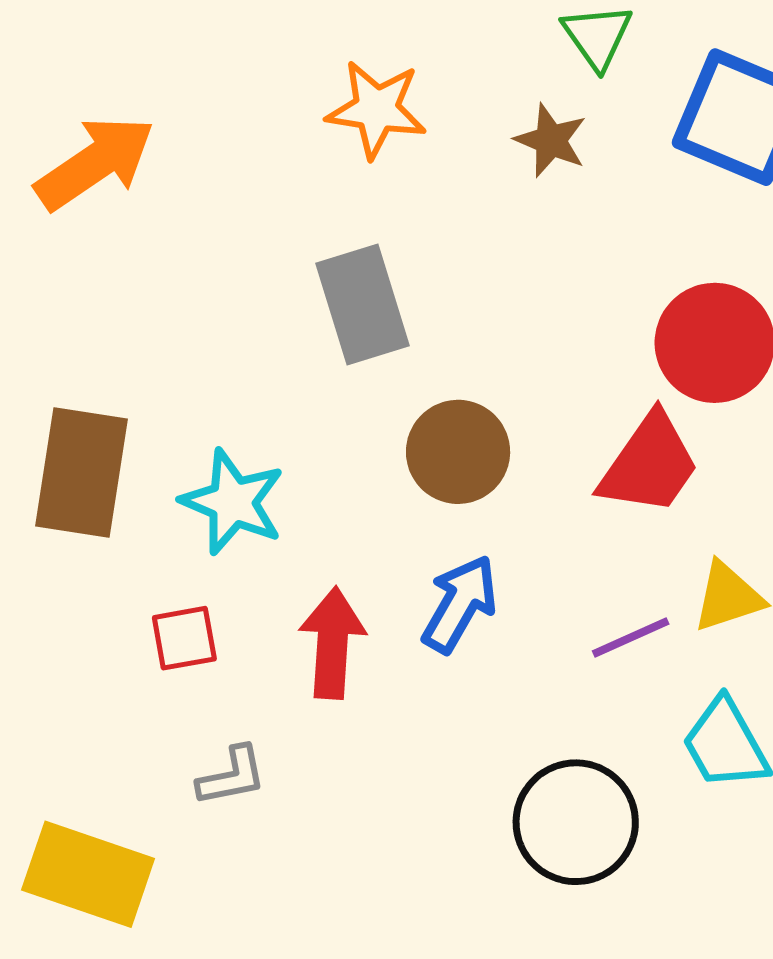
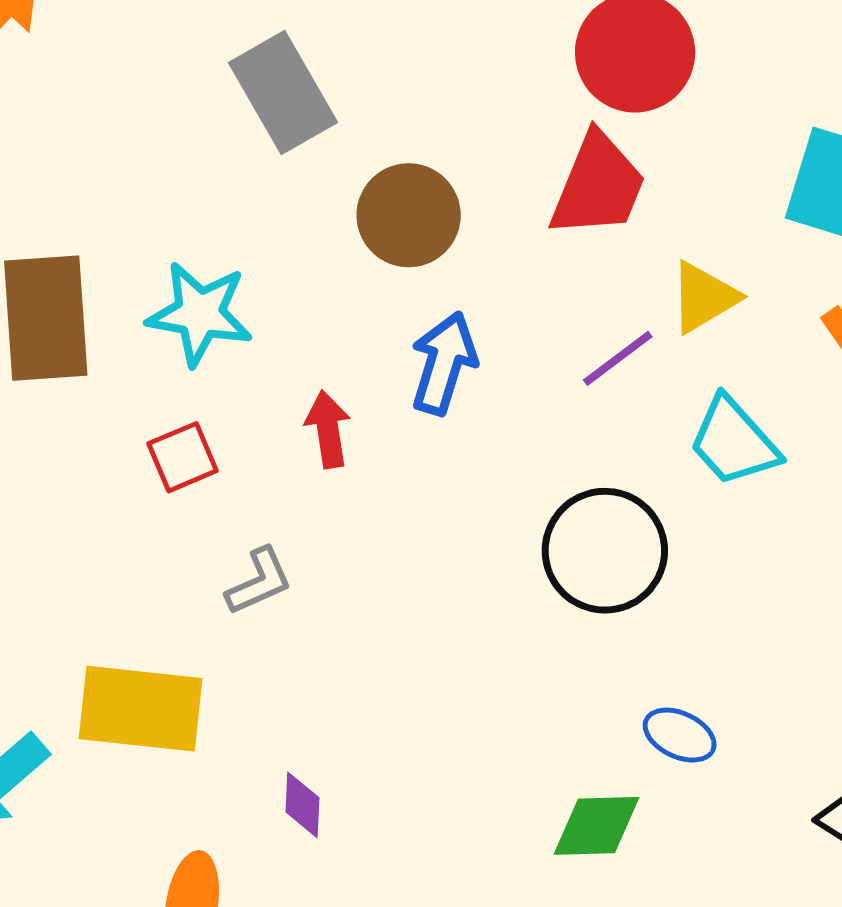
red arrow: (332, 643) -> (328, 429), size x0.7

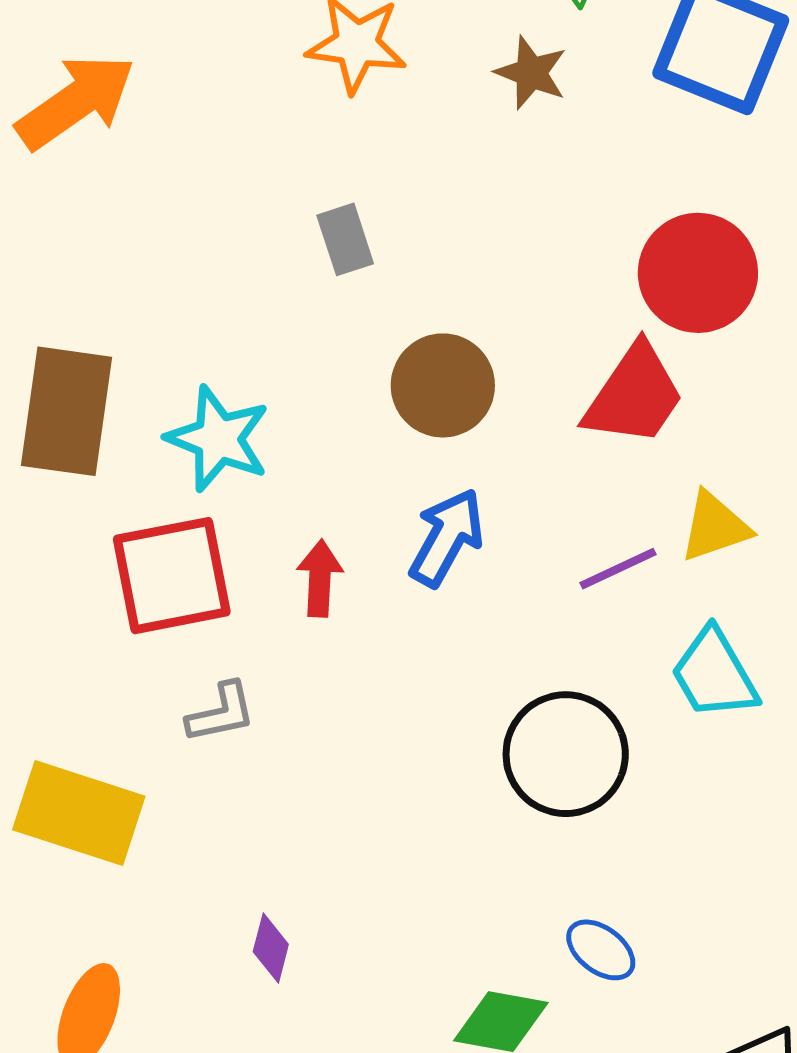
gray rectangle: (283, 93) -> (345, 239), size x0.6
red square: (183, 457) -> (172, 576), size x1.8
purple diamond: (302, 805) -> (271, 948), moved

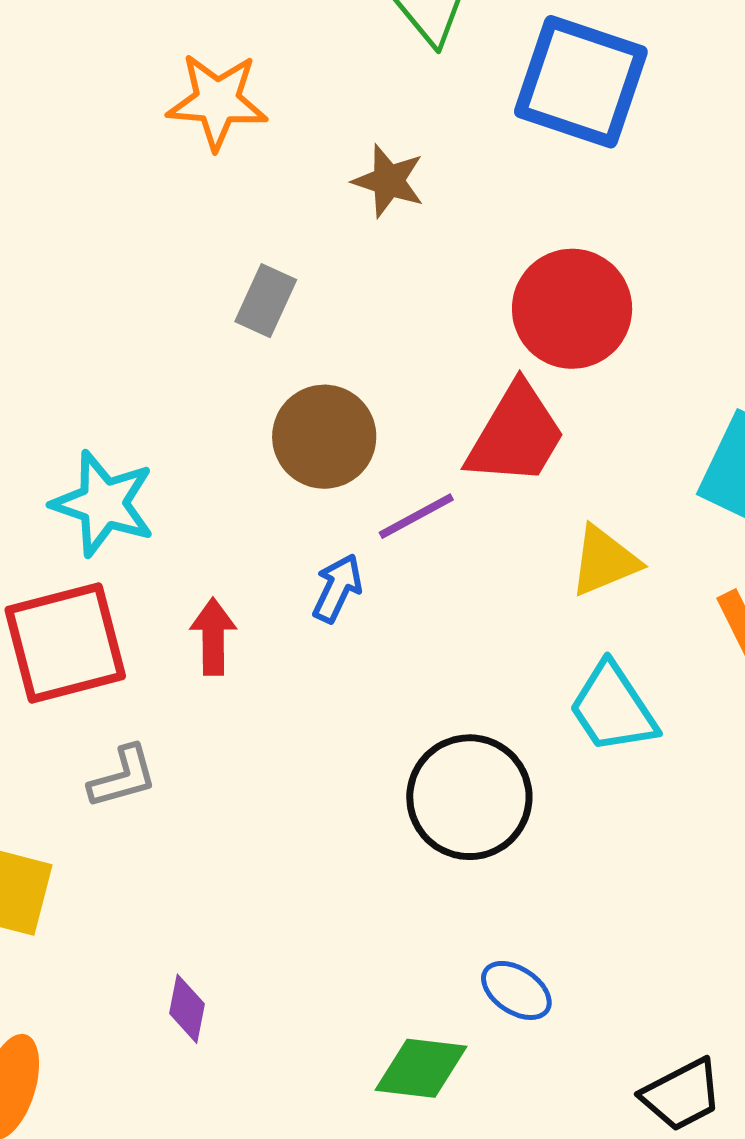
brown star: (531, 73) -> (388, 181), moved
gray rectangle: (345, 239) -> (266, 301), moved, turned 46
blue arrow: (447, 537) -> (337, 588), size x0.7
purple line: (618, 569) -> (416, 516), moved

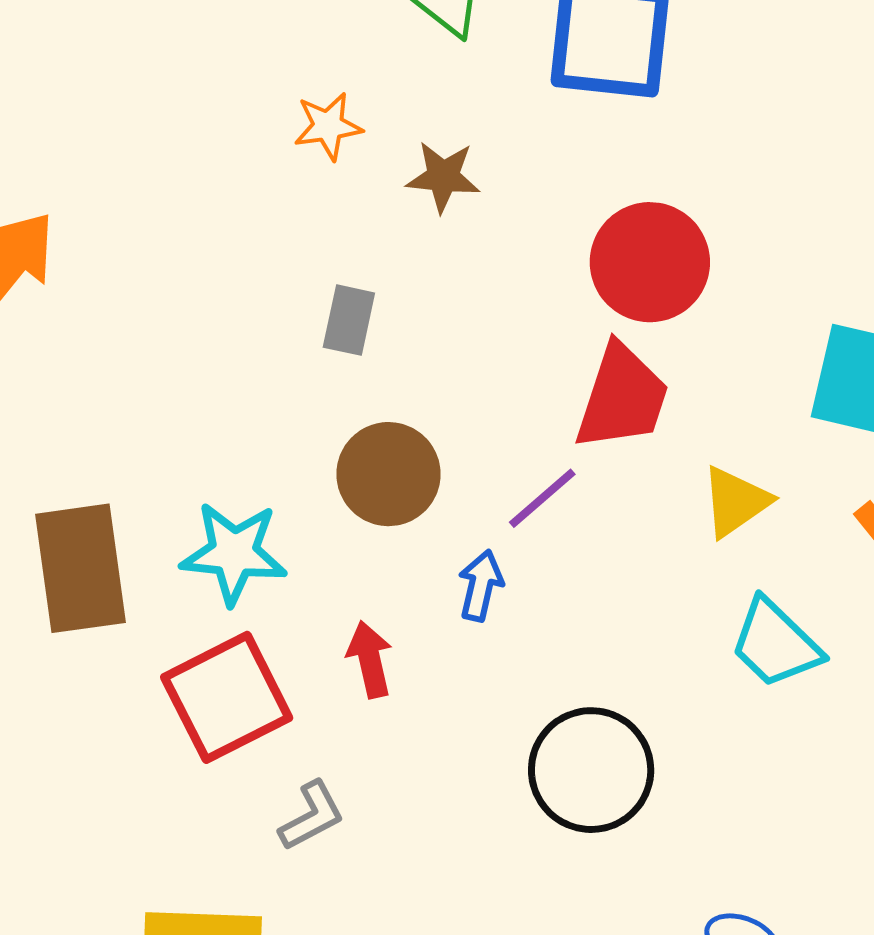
orange star: (217, 101) -> (328, 126), moved, size x0.7
brown circle: (324, 437) -> (388, 474), moved
black circle: (469, 797) -> (591, 770), moved

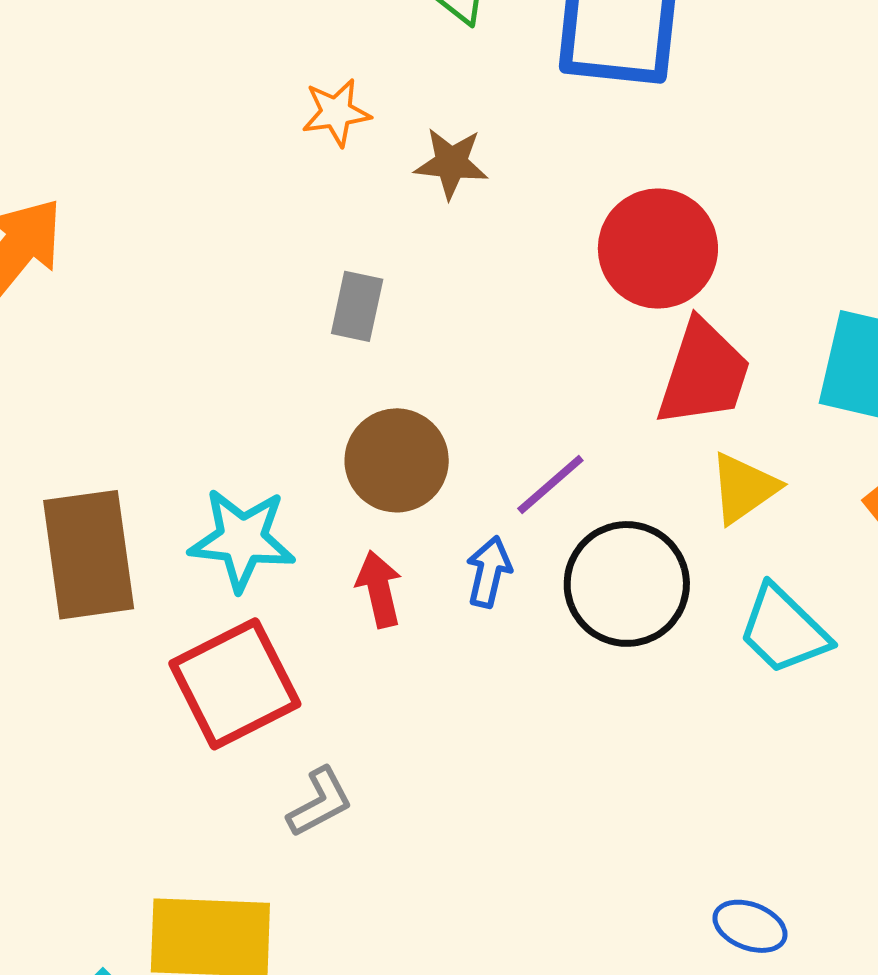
red trapezoid: (622, 397) -> (704, 373), moved
red arrow: (370, 659) -> (379, 589), moved
black circle: (591, 770) -> (627, 584), moved

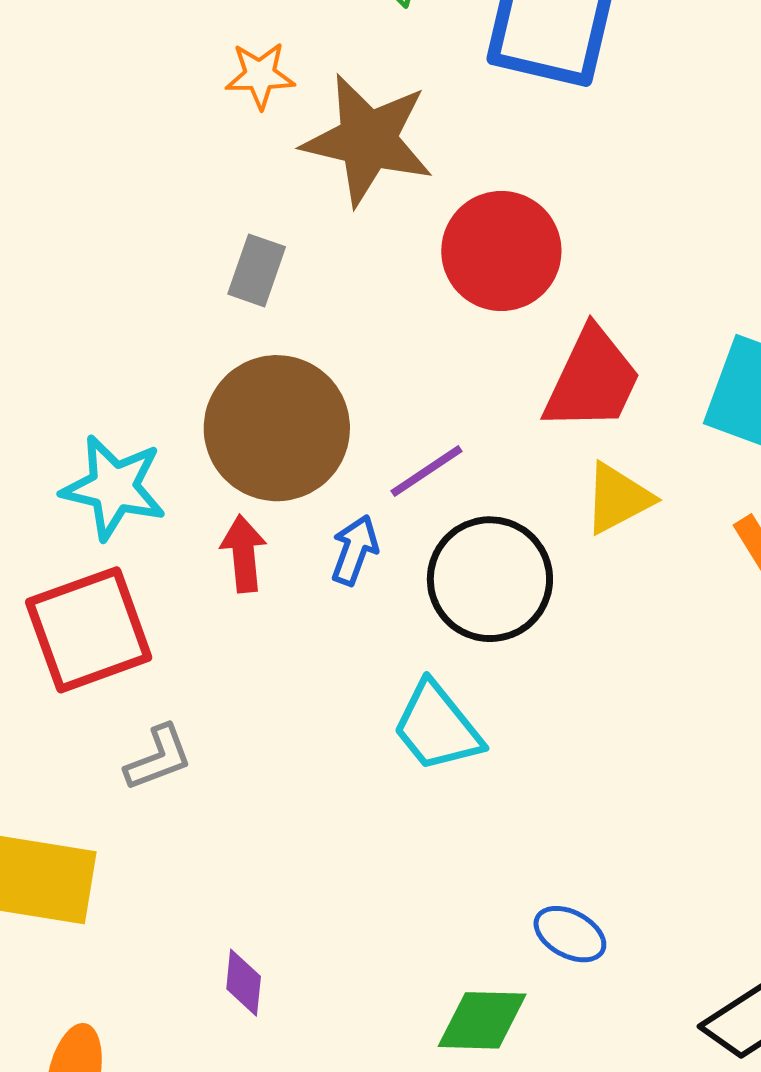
brown star: (451, 163) -> (368, 140), size x1.8
red circle: (658, 249) -> (501, 251), moved
brown circle: (397, 460) -> (277, 428), size x1.4
cyan trapezoid: (784, 630) -> (437, 727), moved

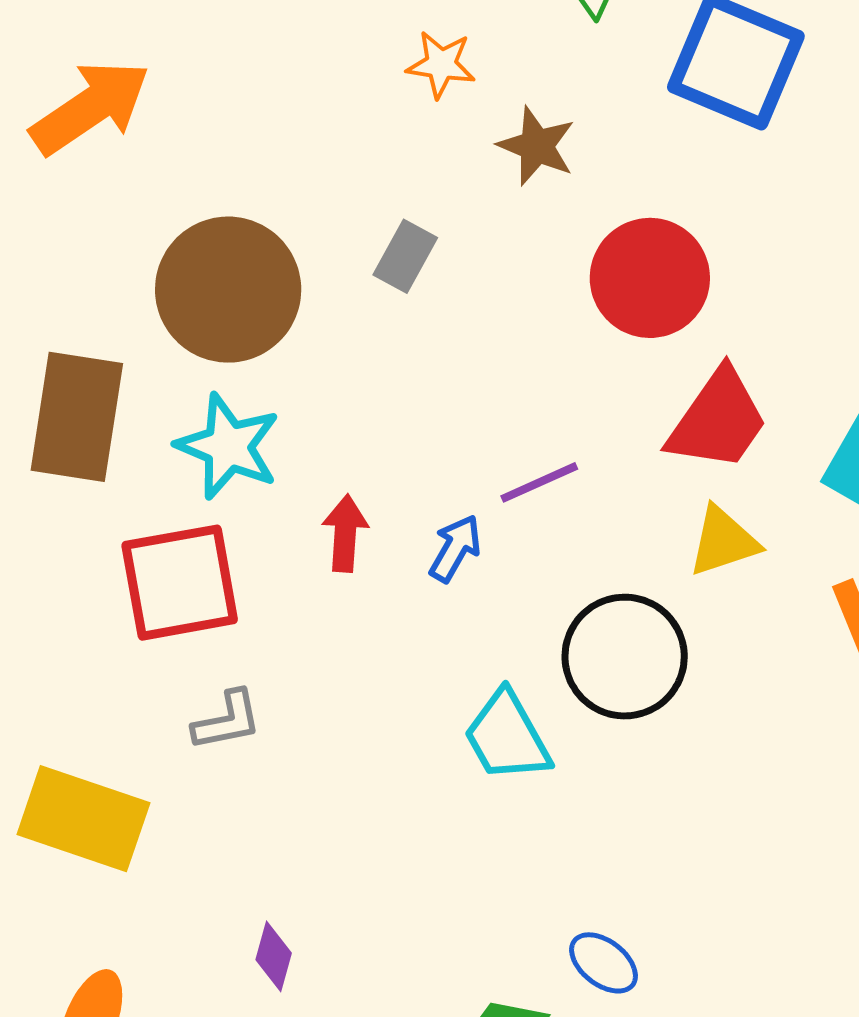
brown star: (368, 140) -> (537, 146), size x0.6
brown circle: (277, 428) -> (228, 290), moved
black circle: (490, 579) -> (625, 657), moved

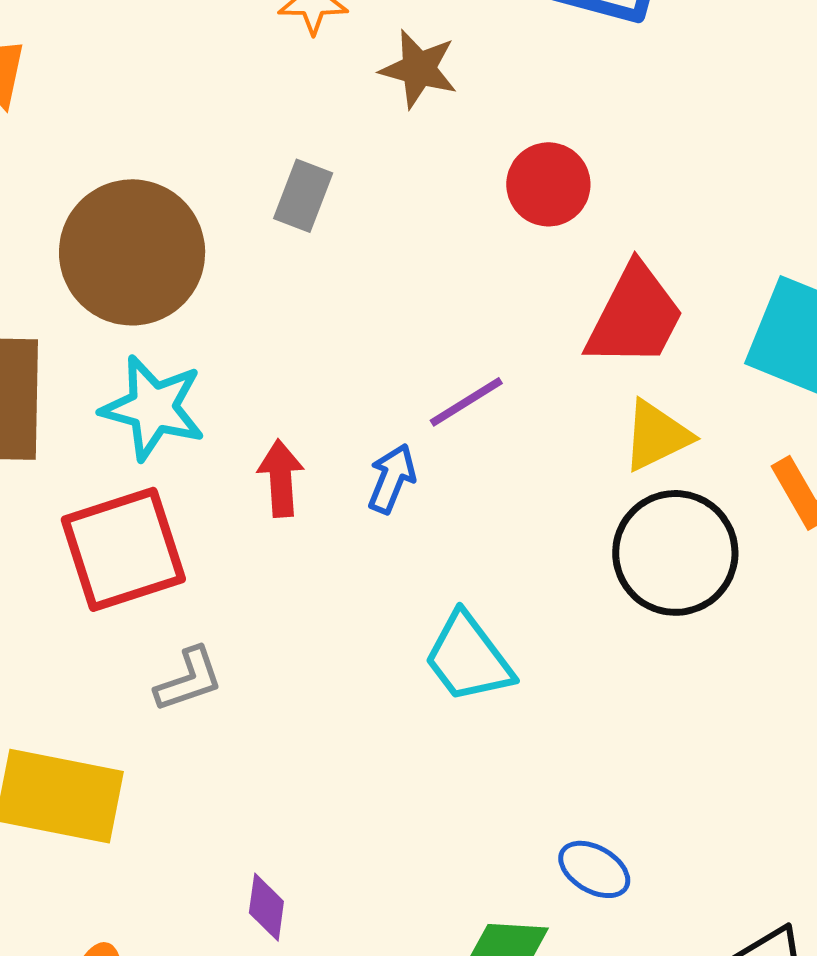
red circle: (650, 278) -> (548, 184), size x0.7
black circle: (625, 657) -> (675, 553), moved

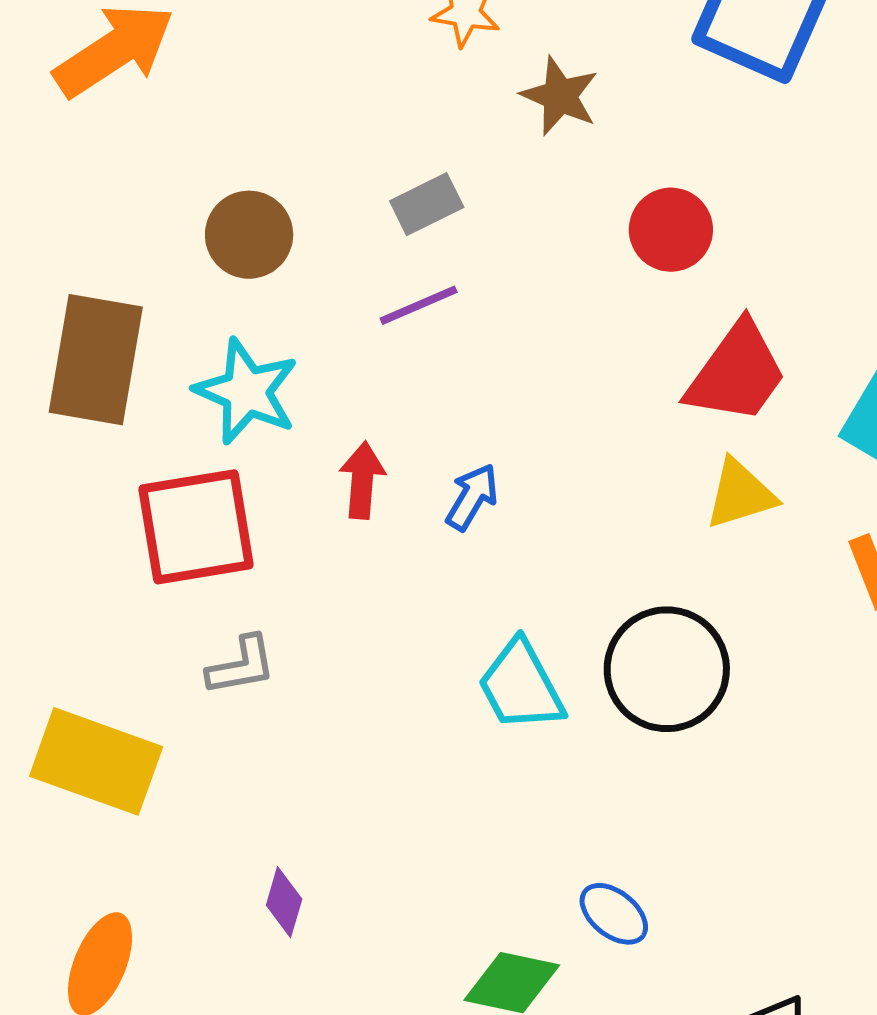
gray rectangle: (303, 196) -> (427, 204), turned 34
brown circle: (132, 252) -> (249, 235), size x0.6
purple line: (466, 402) -> (419, 305), moved
black circle: (675, 553) -> (667, 669), moved

